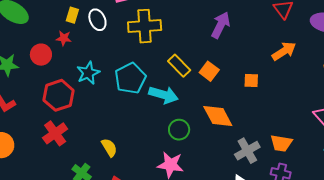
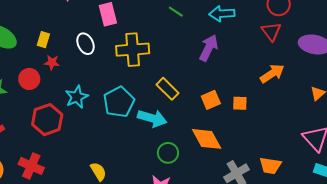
yellow rectangle: (72, 15) -> (43, 40), moved
orange square: (209, 71) -> (211, 100), moved, turned 30
red cross: (55, 133) -> (31, 166), moved, turned -30

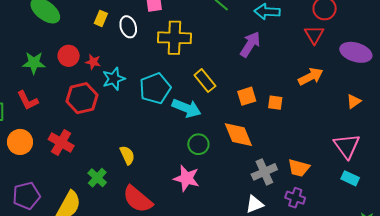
yellow rectangle: (43, 40) -> (101, 18), moved
red star: (52, 62) -> (93, 62), moved

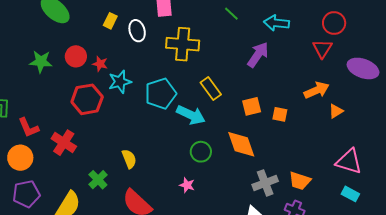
red L-shape: (28, 100) -> (29, 127), moved
orange triangle: (354, 101) -> (336, 111), moved
orange circle: (20, 142) -> (20, 158), moved
pink triangle: (347, 146) -> (349, 161), turned -40
pink star: (186, 178) -> (187, 185), size x0.6

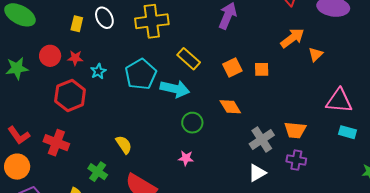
yellow rectangle: (110, 21) -> (77, 24), moved
cyan star: (120, 82) -> (98, 71), size x0.7
orange diamond: (241, 144) -> (230, 107), size x0.7

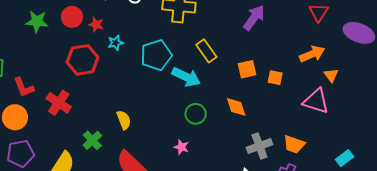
orange triangle: (316, 54) -> (331, 75), turned -35
pink triangle: (339, 101) -> (316, 101), moved
cyan rectangle: (347, 132) -> (345, 158), turned -66

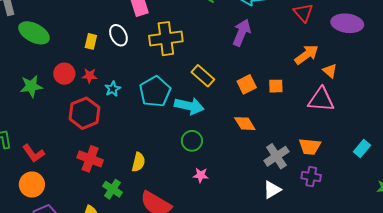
red cross: (59, 103) -> (90, 159), moved
green circle: (196, 114) -> (192, 141), moved
yellow semicircle: (124, 120) -> (138, 162), turned 48

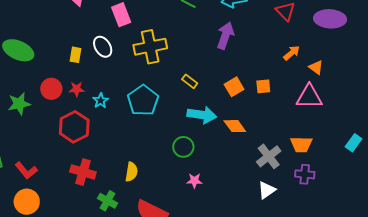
orange arrow: (307, 55) -> (292, 53), size x0.7
yellow rectangle: (203, 76) -> (190, 81), size x0.7
cyan arrow: (189, 106) -> (202, 115), moved

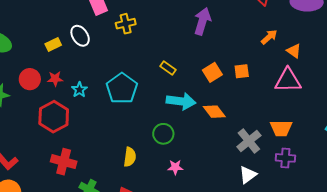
yellow cross: (150, 47) -> (126, 24), moved, size x0.6
yellow rectangle: (76, 55) -> (53, 45), turned 56
yellow semicircle: (131, 172) -> (130, 157), moved

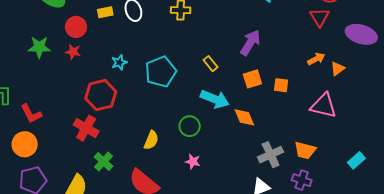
purple arrow: (202, 21) -> (250, 43), moved
orange triangle: (294, 51) -> (338, 69), moved, turned 35
red circle: (30, 79) -> (76, 27), moved
red star: (55, 79) -> (73, 52), moved
red hexagon: (54, 117) -> (101, 95), moved

